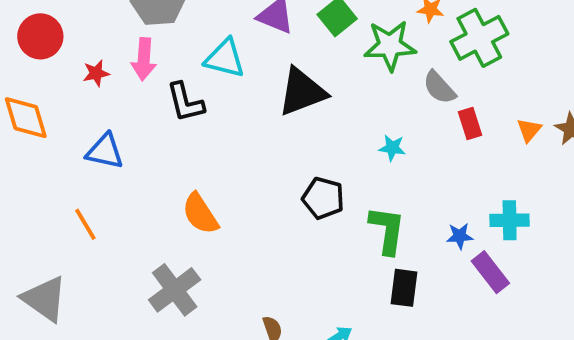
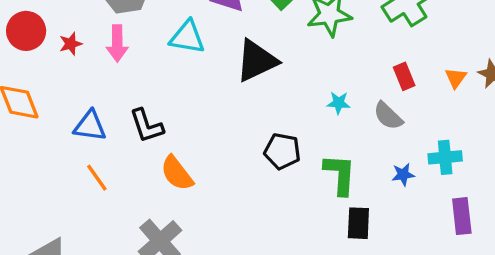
red star: (96, 73) -> (71, 44), moved
gray semicircle: (439, 87) -> (388, 116), moved
black L-shape: (185, 102) -> (147, 126), moved
orange line: (85, 224) -> (97, 178), moved
purple rectangle: (490, 272) -> (462, 216), moved, turned 36

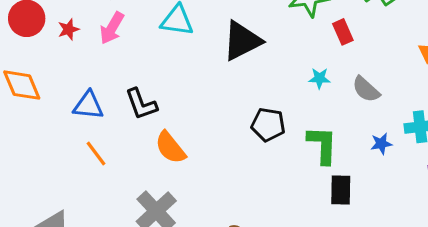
pink arrow: (117, 43) -> (112, 28), turned 32
red rectangle: (404, 76) -> (343, 32), moved

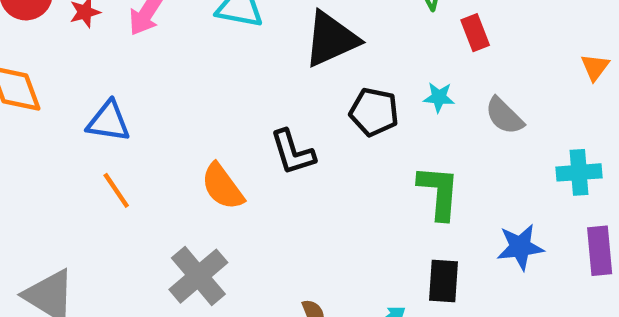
black L-shape: (141, 104) -> (293, 152), moved
black pentagon: (268, 125) -> (374, 112), moved
blue star: (381, 144) -> (520, 247), moved, size x1.5
black rectangle: (341, 190) -> (443, 281), moved

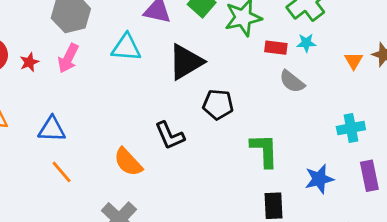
red rectangle: (475, 33) -> (276, 48), turned -55
cyan star: (439, 97) -> (306, 43), moved
gray semicircle: (504, 116) -> (292, 82), moved

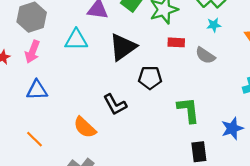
red rectangle: (276, 48) -> (176, 42), moved
blue triangle: (52, 129) -> (37, 90), moved

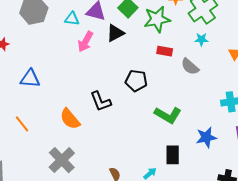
cyan triangle: (76, 40) -> (72, 19), moved, size x0.7
black triangle: (123, 47) -> (115, 33), moved, size x0.7
pink arrow: (32, 52) -> (85, 42), moved
green L-shape: (188, 110) -> (168, 115), turned 120

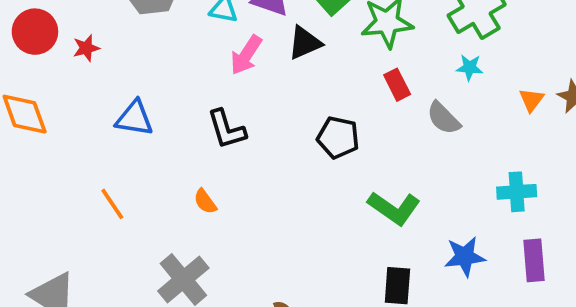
red rectangle: (165, 51) -> (397, 85), turned 49
black L-shape: (101, 101) -> (227, 129), moved
orange semicircle: (70, 119) -> (205, 201), size x0.6

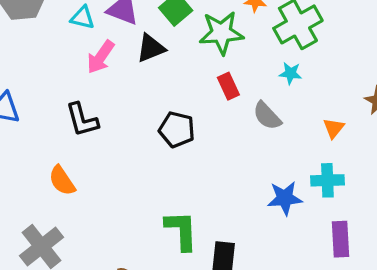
orange triangle: (531, 100) -> (334, 128), moved
orange semicircle: (205, 201) -> (62, 181), size x1.4
green L-shape: (394, 208) -> (181, 230), moved, turned -129
blue star: (465, 257) -> (285, 198), moved

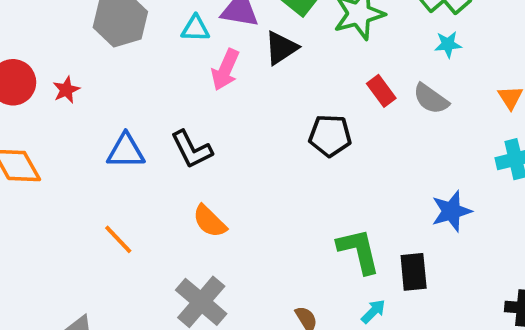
red rectangle: (228, 86) -> (381, 91), moved
black L-shape: (82, 120) -> (192, 149), moved
blue star: (285, 198) -> (451, 211), moved

